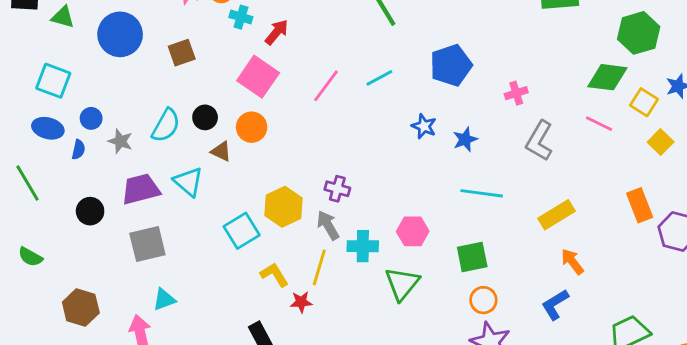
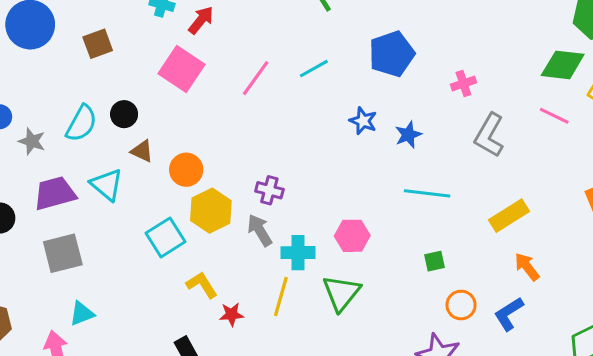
orange circle: (252, 127) -> (186, 170), moved
green square: (472, 257) -> (434, 261), moved, size x0.6
yellow line: (319, 267) -> (281, 297), moved
orange circle: (483, 300) -> (461, 305), moved

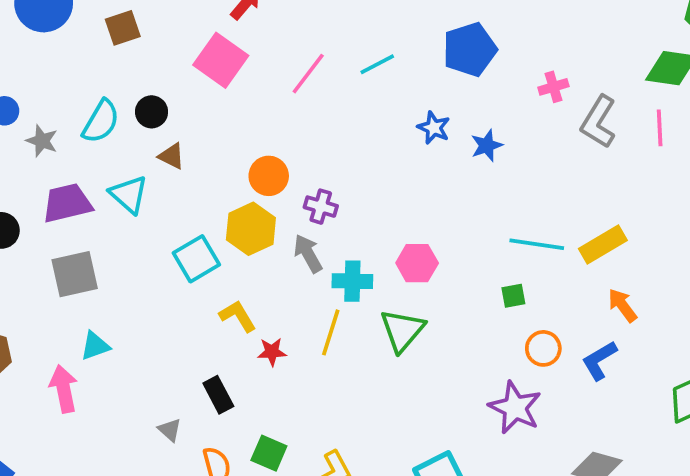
pink line: (554, 116) -> (660, 128), turned 60
gray L-shape: (489, 135) -> (599, 122), moved
orange circle: (186, 170) -> (269, 176), moved
cyan line: (427, 193) -> (537, 244), moved

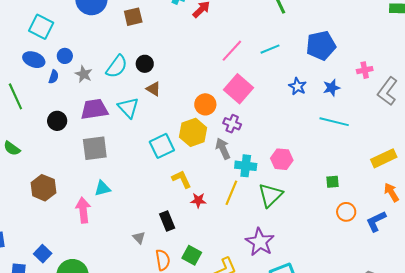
pink square: (221, 60) -> (238, 89), moved
blue star: (487, 145) -> (331, 88), moved
cyan line: (537, 244) -> (334, 122), moved
purple star: (515, 408) -> (260, 242), moved

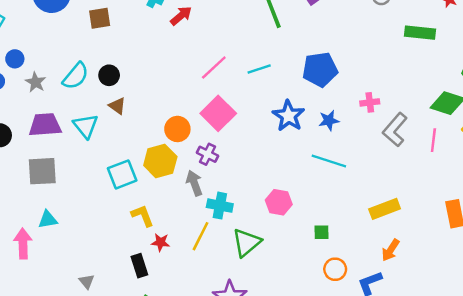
blue star: (298, 86) -> (289, 116), size x1.5
pink hexagon: (282, 159) -> (279, 202), moved
orange arrow: (391, 192) -> (391, 250), turned -120
black rectangle: (167, 221) -> (139, 266), moved

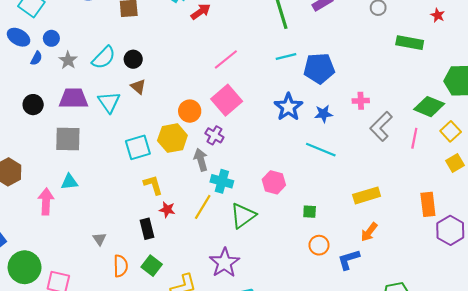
cyan line: (259, 69) -> (286, 56), moved

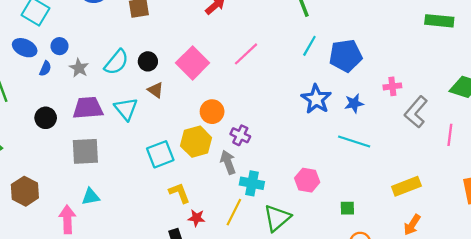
cyan line: (286, 56) -> (309, 46), turned -42
pink square: (227, 100) -> (193, 63), moved
pink line: (414, 138) -> (450, 135), moved

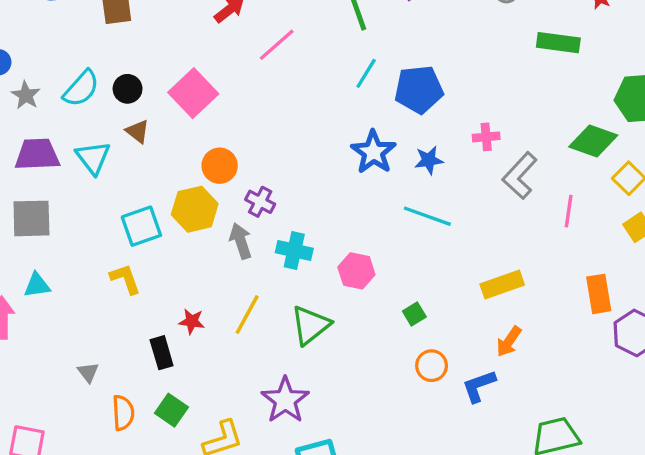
pink line: (246, 54) -> (277, 45), moved
cyan cross: (252, 183) -> (294, 250), moved
yellow L-shape: (179, 193) -> (125, 279), moved
green square: (347, 208) -> (414, 314), turned -32

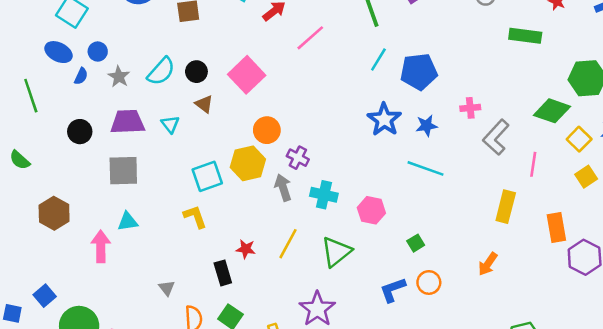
cyan triangle: (93, 158) -> (170, 124), size x0.7
yellow rectangle: (502, 284) -> (506, 207), moved, turned -56
blue L-shape: (479, 386) -> (393, 290), moved

